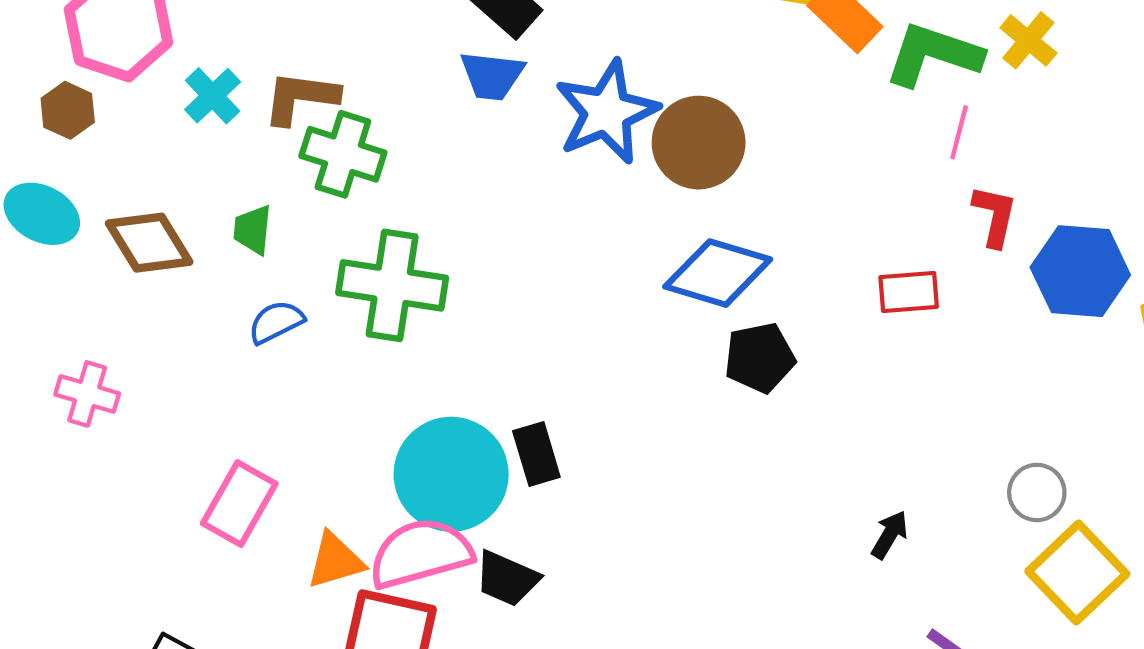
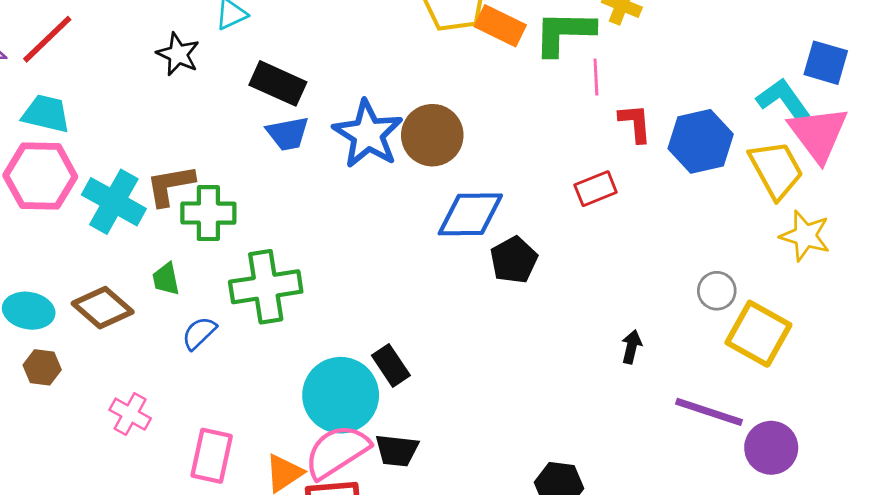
cyan cross: (213, 96) -> (114, 202), size x1.6
brown hexagon: (68, 110) -> (42, 367), moved
pink cross: (87, 394) -> (130, 414), moved, turned 30

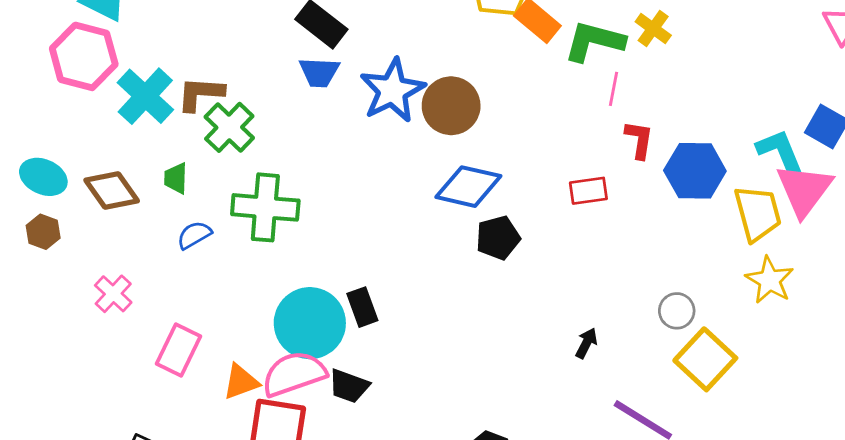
green cross: (208, 213) -> (229, 127), turned 30

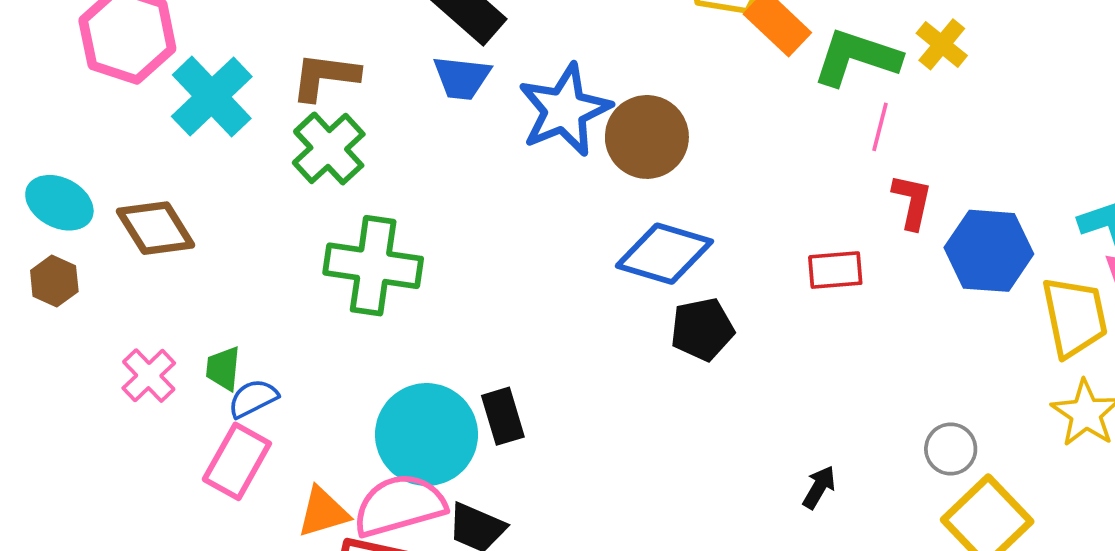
brown L-shape: (200, 94) -> (325, 77), moved
green trapezoid: (176, 178) -> (223, 368), moved
blue semicircle: (194, 235) -> (253, 398), moved

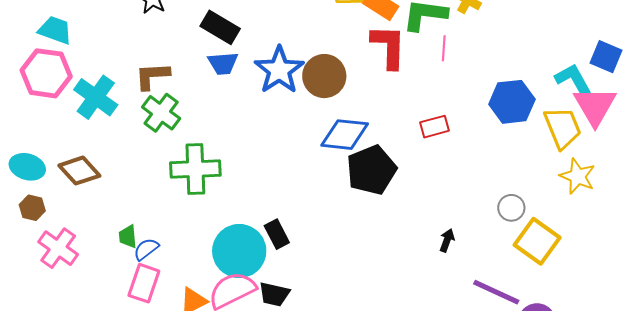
red L-shape: (912, 202) -> (389, 47), moved, size x1.6
black pentagon: (702, 329) -> (371, 170), size x1.5
pink cross: (149, 376) -> (58, 248), moved, size x1.4

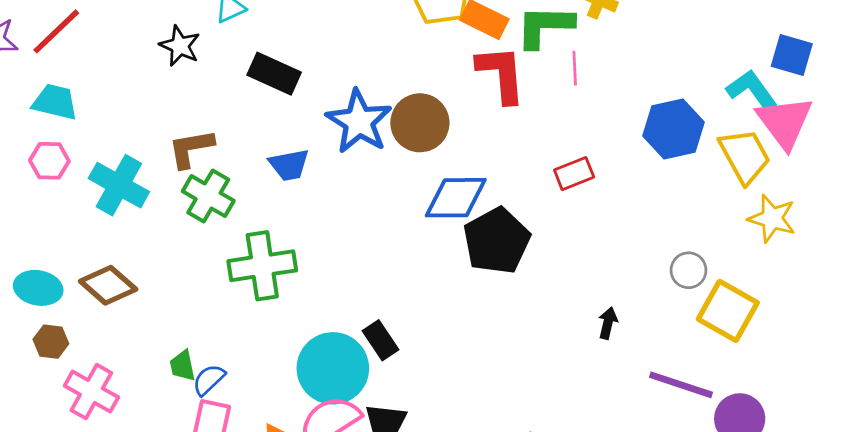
blue trapezoid: (223, 63) -> (289, 165), moved
pink hexagon: (46, 73) -> (49, 161), size x0.6

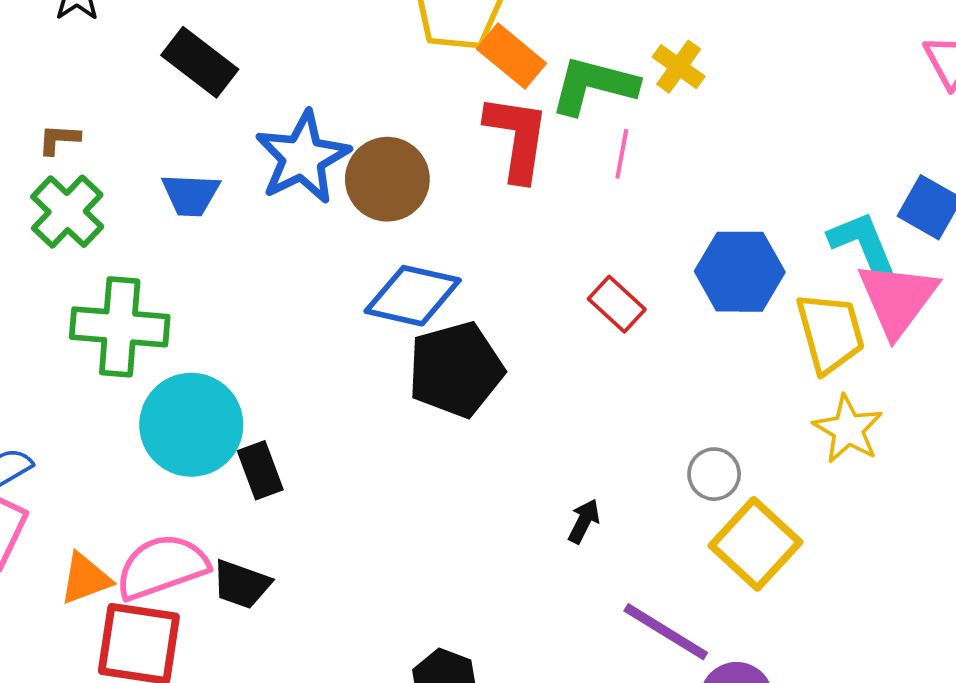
brown L-shape: (191, 148) -> (59, 139), size x0.6
red rectangle: (574, 174) -> (617, 304), moved, turned 51
cyan circle: (333, 368) -> (191, 425), moved

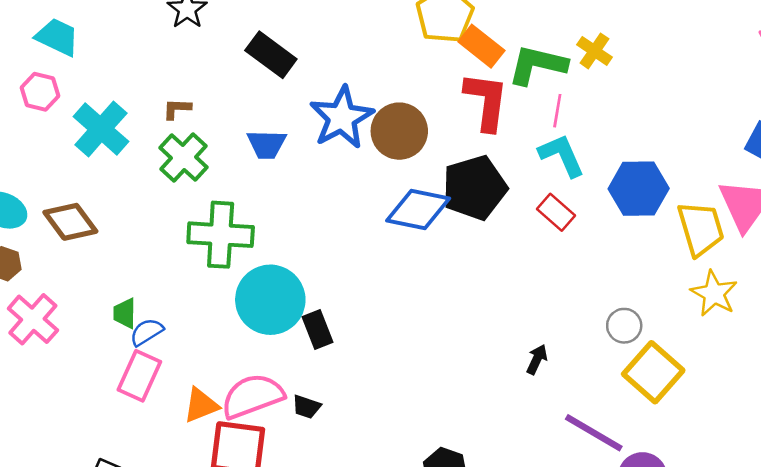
cyan L-shape: (862, 243) -> (562, 155), moved
black pentagon: (456, 370) -> (474, 188), moved
black trapezoid: (241, 584) -> (306, 407), size x0.7

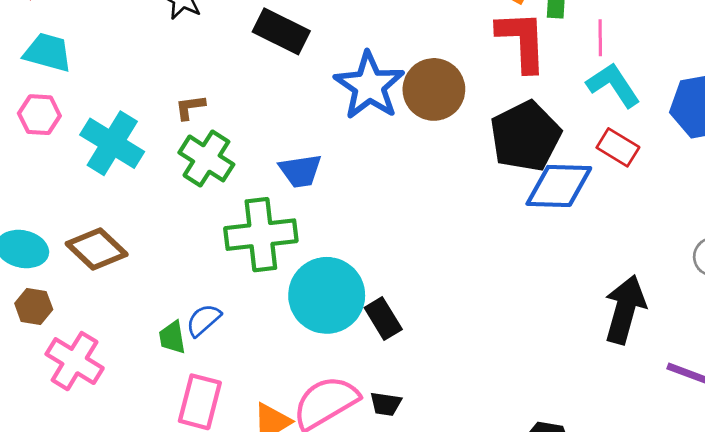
blue trapezoid: (267, 144) -> (300, 171), moved
blue diamond: (418, 209) -> (559, 186), moved
blue semicircle: (147, 332) -> (203, 320), moved
black arrow: (537, 359) -> (625, 309), size x2.0

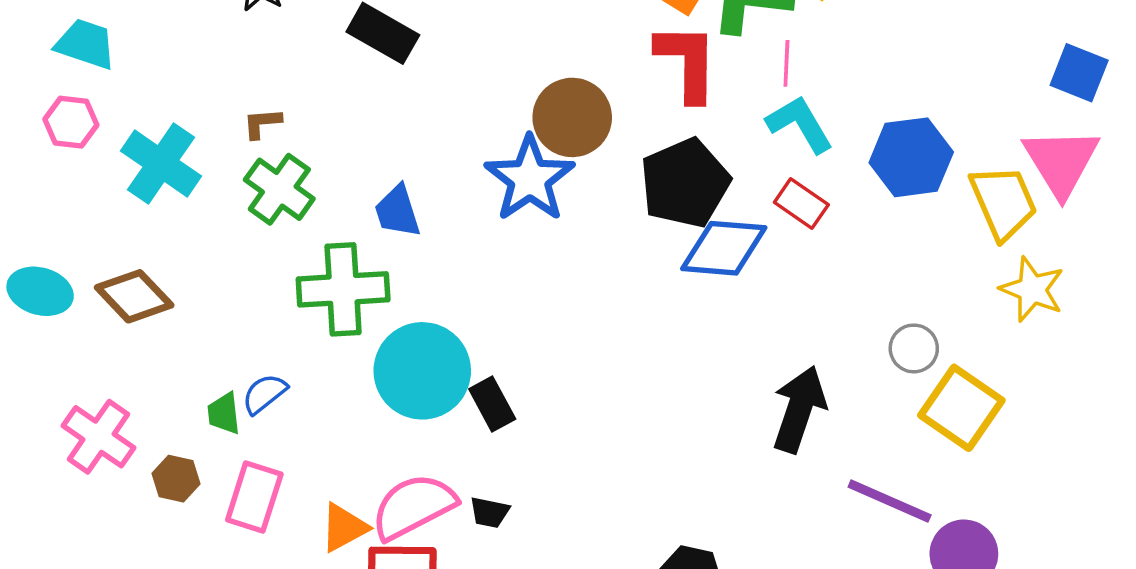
blue star: (369, 86) -> (530, 179), moved
blue trapezoid: (300, 171) -> (398, 211), turned 78
brown hexagon: (34, 306) -> (176, 479), moved

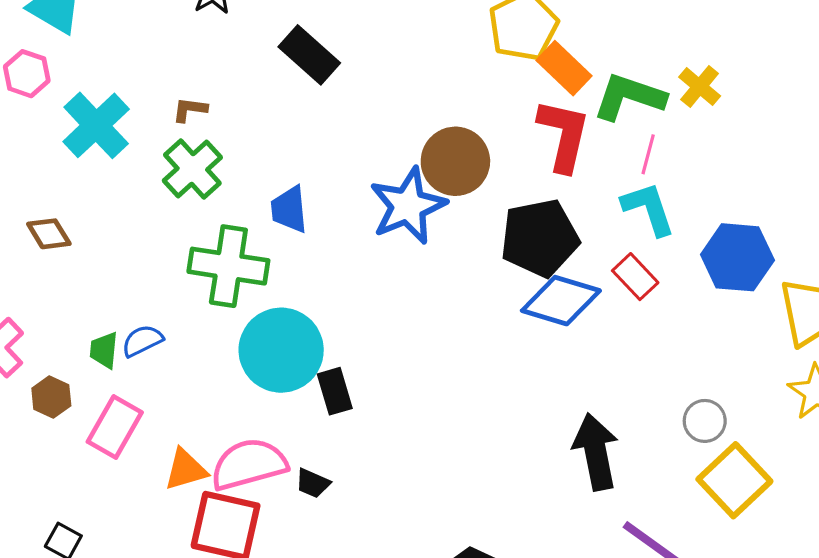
brown diamond: (134, 296) -> (49, 234), size x0.7
black arrow: (799, 409) -> (596, 452), turned -42

